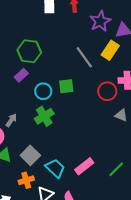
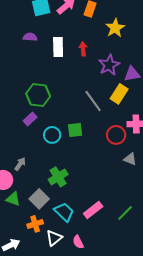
green cross: (44, 116) -> (58, 177), moved

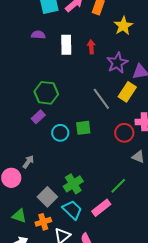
green cross: (58, 177) -> (73, 184), moved
green triangle: (13, 199) -> (19, 216), moved
green line: (125, 213) -> (118, 186), moved

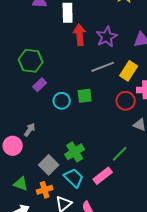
red arrow: (91, 47) -> (80, 35), moved, size x1.5
purple star: (117, 63) -> (107, 37), moved
yellow rectangle: (127, 92) -> (129, 71), moved
green hexagon: (46, 93) -> (31, 61), moved
gray line: (101, 99) -> (103, 67), turned -75

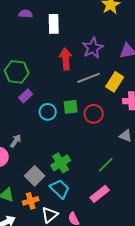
red arrow: (80, 35) -> (66, 59), moved
red circle: (126, 101) -> (94, 114), moved
pink rectangle: (103, 176) -> (100, 194), moved

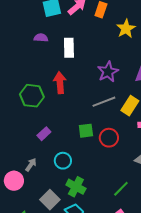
red arrow: (66, 59) -> (60, 83), moved
purple rectangle: (26, 96) -> (44, 134), moved
cyan circle: (48, 112) -> (63, 161), moved
green cross: (61, 163) -> (76, 187), turned -30

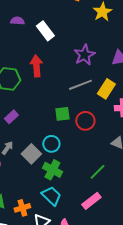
white rectangle: (69, 48) -> (45, 31), turned -36
purple rectangle: (44, 134) -> (11, 117), moved
cyan circle: (63, 161) -> (51, 144), moved
gray square: (50, 200) -> (31, 154), moved

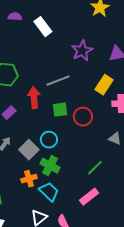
red arrow: (36, 66) -> (34, 98), moved
gray line: (80, 85) -> (58, 81), moved
orange cross: (22, 208) -> (29, 179), moved

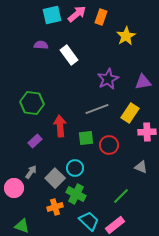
gray line: (58, 81) -> (97, 109), moved
cyan trapezoid: (49, 192) -> (89, 221), moved

